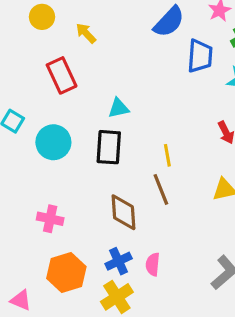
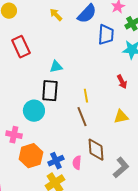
yellow arrow: (86, 33) -> (56, 15), moved
cyan circle: (53, 142) -> (34, 111), moved
brown diamond: (123, 212) -> (96, 150), moved
orange hexagon: (66, 273) -> (31, 156), moved

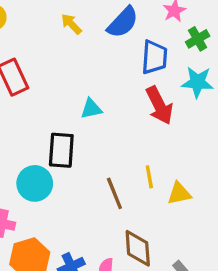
cyan triangle: (56, 67) -> (91, 109), moved
red arrow: (122, 82) -> (159, 105), moved, size x1.6
yellow line: (86, 96) -> (149, 177), moved

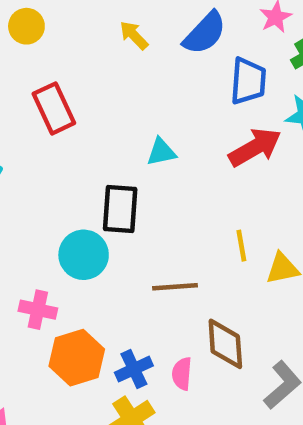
red arrow: (159, 105) -> (255, 147), turned -93
brown line: (114, 193) -> (175, 287), moved, turned -72

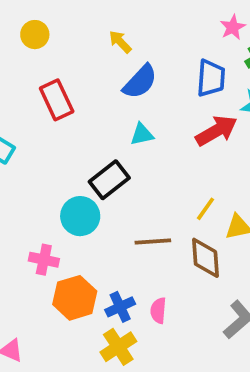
blue semicircle: (205, 33) -> (140, 82), moved
black rectangle: (120, 209) -> (109, 180), turned 48
yellow line: (241, 246) -> (205, 209), turned 45
brown diamond: (225, 344) -> (205, 258), moved

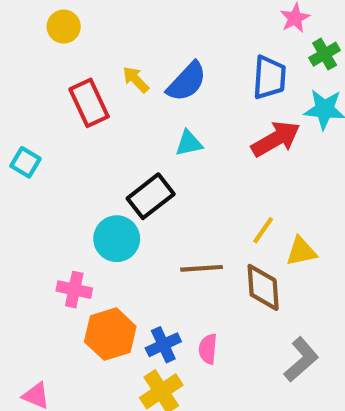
yellow arrow: (120, 42) -> (136, 80), moved

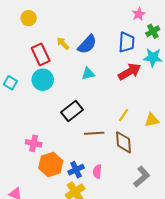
black rectangle: (151, 196) -> (72, 111), moved
cyan circle: (117, 239) -> (43, 80), moved
yellow triangle: (301, 251) -> (152, 120), moved

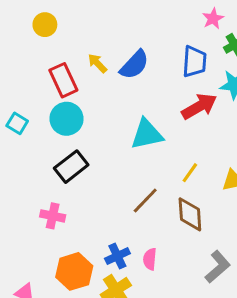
cyan triangle: (88, 74) -> (147, 134), moved, size x1.6
black rectangle: (72, 111) -> (71, 167), moved
brown line: (94, 133) -> (145, 200), turned -42
orange hexagon: (51, 165) -> (74, 271), moved

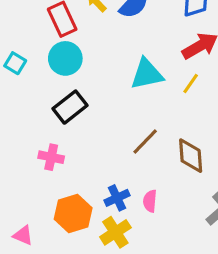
yellow line: (190, 173) -> (191, 84), moved

